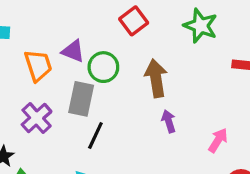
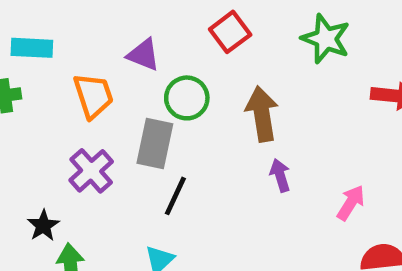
purple triangle: (73, 51) -> (144, 55), moved

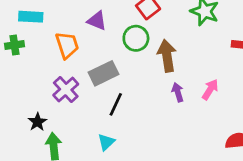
green circle: (187, 98) -> (136, 38), moved
gray rectangle: (155, 144) -> (104, 73), turned 52
pink arrow: (351, 203) -> (210, 90), moved

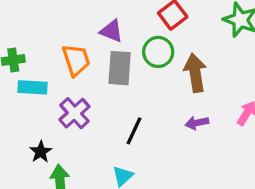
cyan rectangle: (31, 17) -> (33, 87), moved
gray rectangle: (104, 73) -> (120, 68), moved, turned -60
purple arrow: (178, 92) -> (197, 123), moved, turned -84

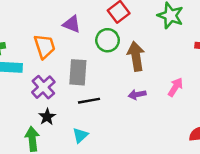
gray rectangle: (120, 68) -> (78, 72), moved
black line: (134, 131) -> (89, 101), turned 55
black star: (41, 152) -> (47, 117), moved

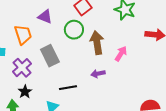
gray rectangle: (78, 72) -> (50, 56), turned -30
pink arrow: (175, 87) -> (121, 54), moved
black line: (89, 101) -> (68, 88), moved

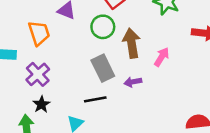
gray rectangle: (50, 56) -> (103, 68), moved

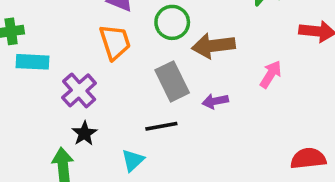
orange trapezoid: (39, 33) -> (115, 42), moved
brown arrow: (132, 43) -> (213, 46), turned -88
pink arrow: (162, 57) -> (271, 74), moved

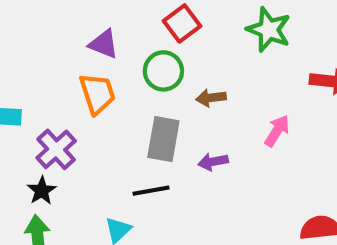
brown arrow: (213, 46) -> (211, 98), size x0.6
gray rectangle: (172, 81) -> (163, 139), turned 36
black star: (84, 133) -> (42, 191), moved

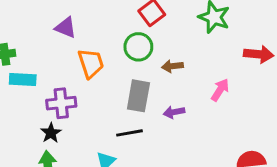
purple triangle: (104, 44) -> (66, 28), moved
purple cross: (56, 149) -> (61, 103), turned 36

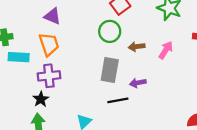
orange trapezoid: (91, 63) -> (49, 44), moved
pink arrow: (220, 90) -> (166, 50), moved
black line: (129, 133) -> (118, 100), moved

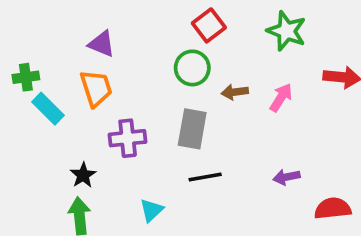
cyan rectangle: (19, 57) -> (48, 109), turned 42
purple cross: (49, 76) -> (128, 138), moved
purple arrow: (138, 83) -> (287, 177), moved

